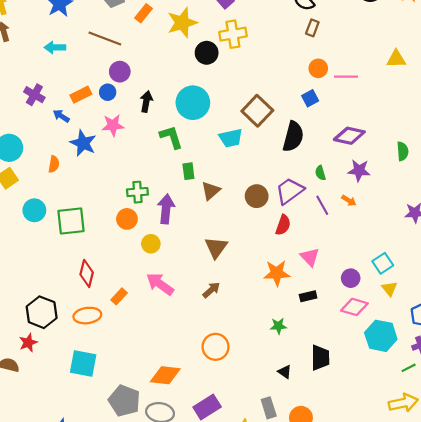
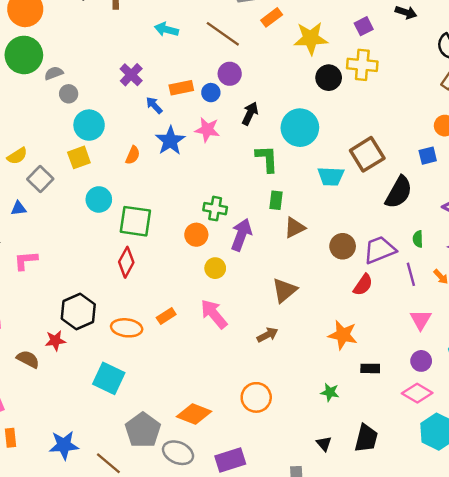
pink triangle: (310, 257) -> (421, 320), moved
red diamond: (87, 273) -> (126, 262), moved

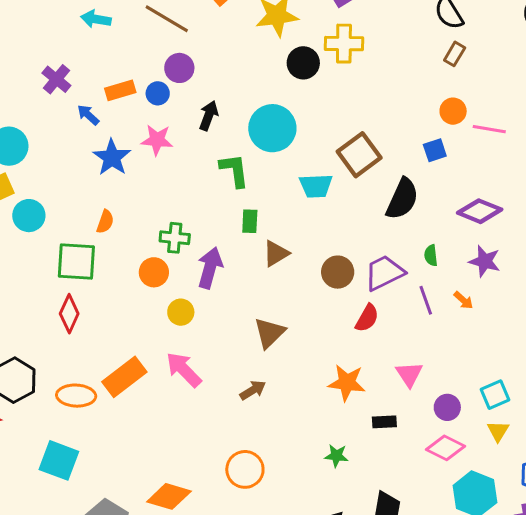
orange semicircle: (133, 155) -> (105, 222), moved
cyan circle: (99, 199) -> (29, 216), moved
orange rectangle: (166, 316) -> (124, 377), size x1.8
pink triangle: (421, 320) -> (409, 374), moved

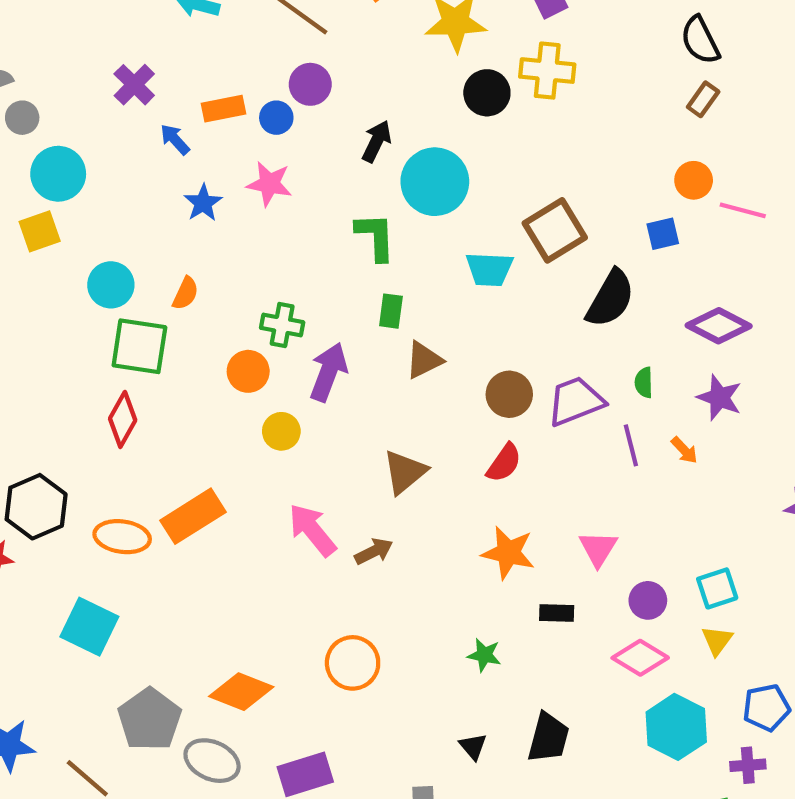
black arrow: (209, 116) -> (377, 141), moved
blue star: (112, 157) -> (203, 203), size x0.7
cyan circle: (29, 216) -> (111, 285), moved
red semicircle: (367, 318) -> (504, 463), moved
pink arrow: (184, 370) -> (312, 530), moved

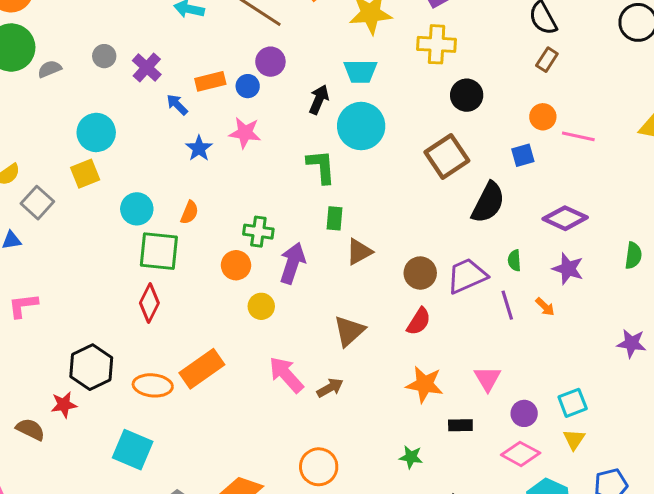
black circle: (487, 93) -> (467, 95), moved
gray circle: (22, 118) -> (104, 56), moved
cyan trapezoid: (489, 269) -> (360, 71), moved

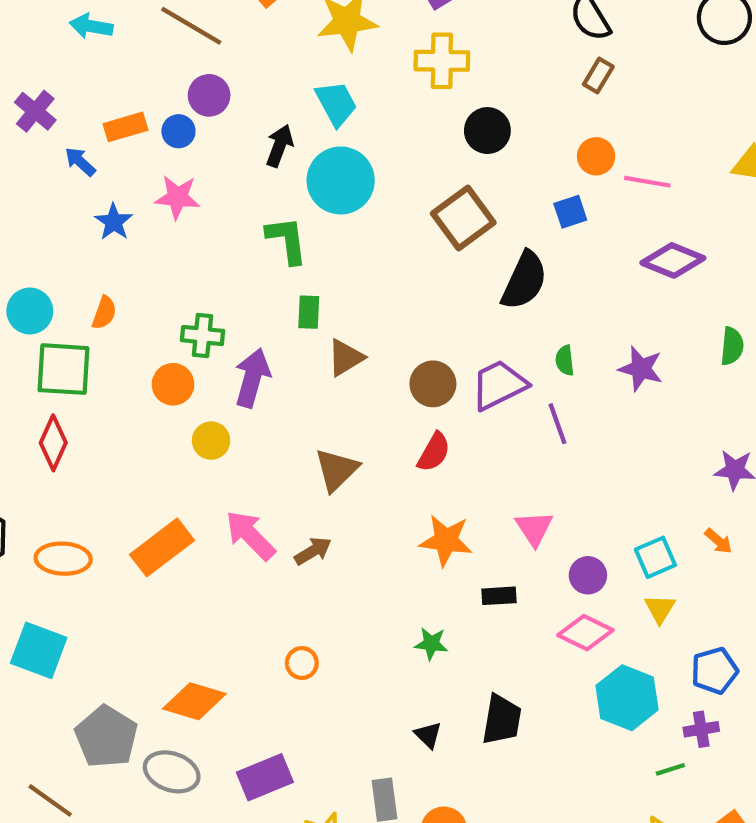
cyan trapezoid: (360, 71) -> (336, 103), turned -116
purple diamond: (565, 218) -> (673, 260), moved
orange arrow: (545, 307) -> (718, 541), moved
orange rectangle: (202, 369) -> (162, 547), moved
orange circle: (319, 467) -> (302, 663), size x0.6

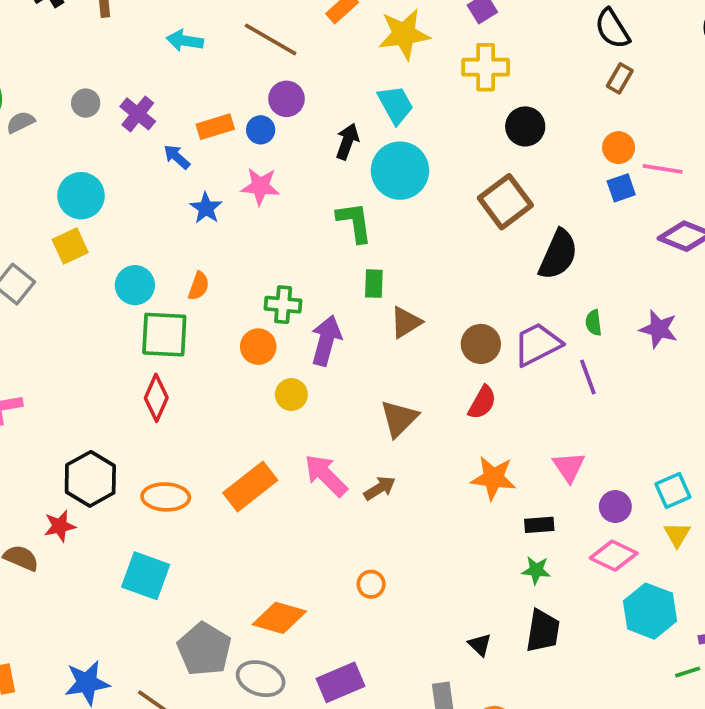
blue square: (570, 212) -> (621, 188), moved
green star: (431, 644) -> (536, 570), moved

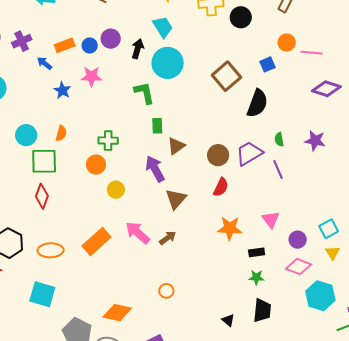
purple circle: (286, 99) -> (111, 39), moved
purple cross: (138, 114) -> (22, 41), turned 30
black circle: (525, 126) -> (241, 17), moved
blue square: (621, 188) -> (268, 64), moved
purple arrow: (326, 340) -> (155, 169), moved, turned -40

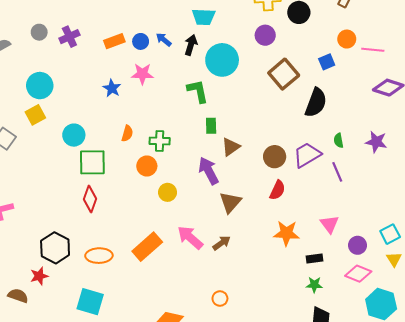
cyan trapezoid: (163, 27) -> (204, 17), moved, turned 125
purple circle: (111, 39) -> (265, 35), moved
blue arrow: (45, 63) -> (164, 40), moved
orange semicircle: (61, 133) -> (127, 133), moved

